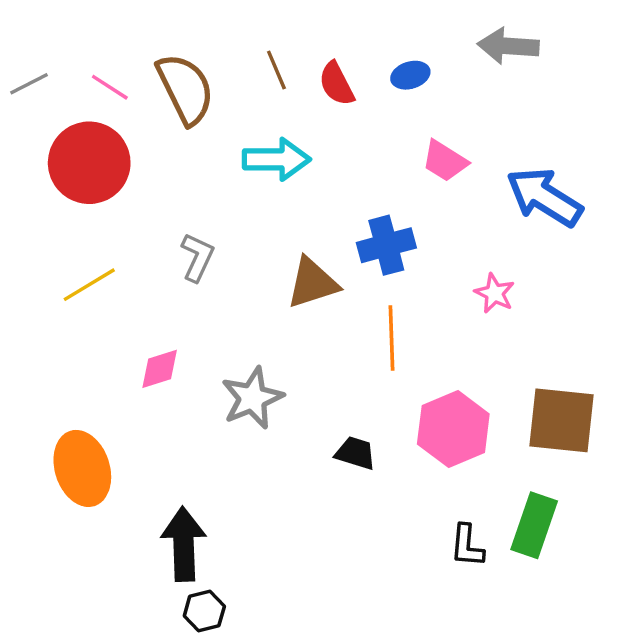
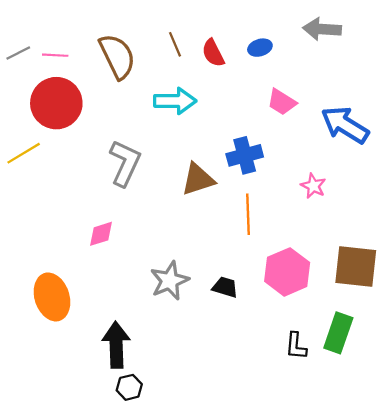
pink line: (110, 87) -> (55, 55), moved, turned -30
gray L-shape: (197, 257) -> (125, 163), size x1.5
yellow line: (89, 285) -> (24, 153), moved
gray star: (252, 398) -> (170, 281), moved

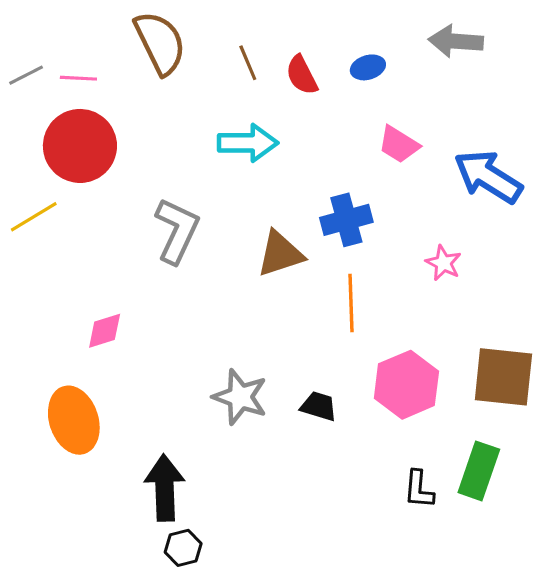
brown semicircle: (117, 56) -> (160, 43), moved
pink diamond: (101, 234) -> (105, 331), moved
gray star: (170, 281) -> (240, 397), turned -30

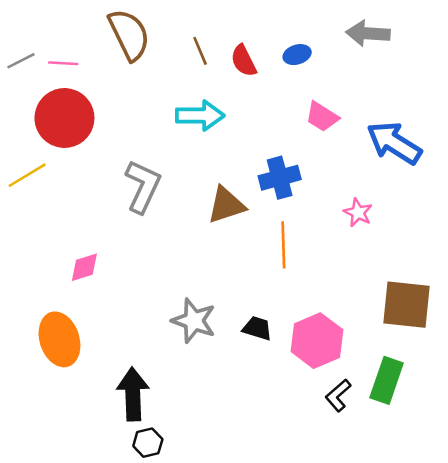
pink hexagon: (406, 385) -> (317, 341), moved
black L-shape: (419, 489) -> (338, 395), turned 44

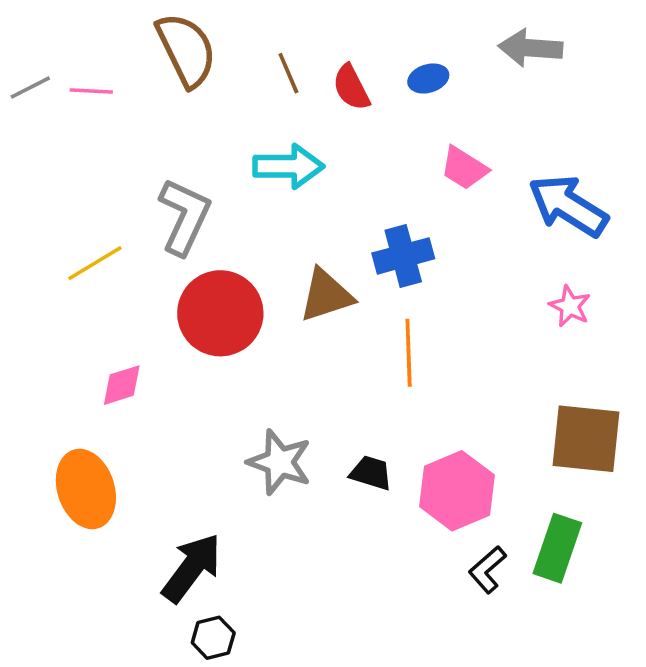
red circle: (64, 118) -> (220, 313), moved
yellow line: (27, 175) -> (95, 263), moved
gray L-shape: (143, 186) -> (184, 217), moved
pink star: (358, 213) -> (570, 306), moved
black arrow: (133, 394) -> (192, 568), turned 39

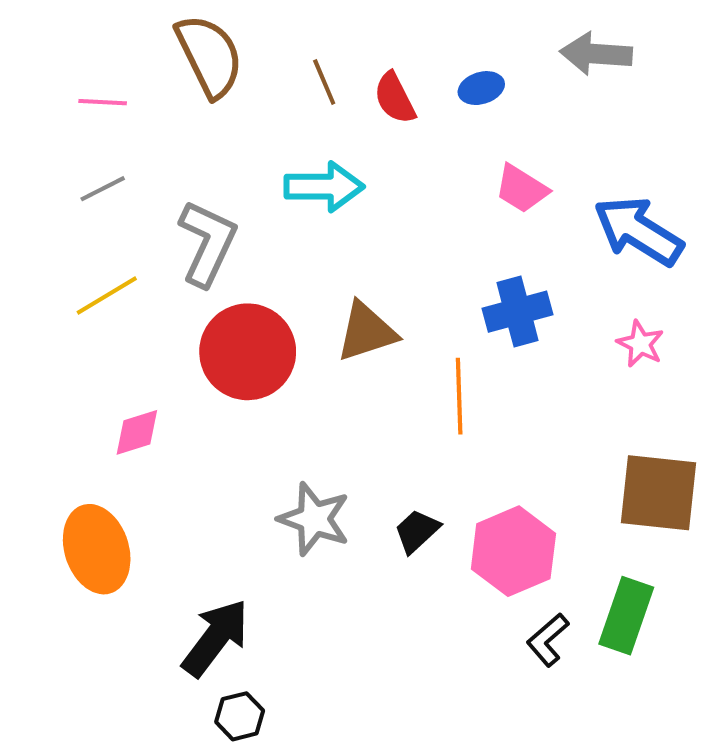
gray line: (30, 87) -> (103, 189), moved
blue cross: (403, 256) -> (518, 312), moved
black trapezoid: (371, 473) -> (417, 531), turned -60

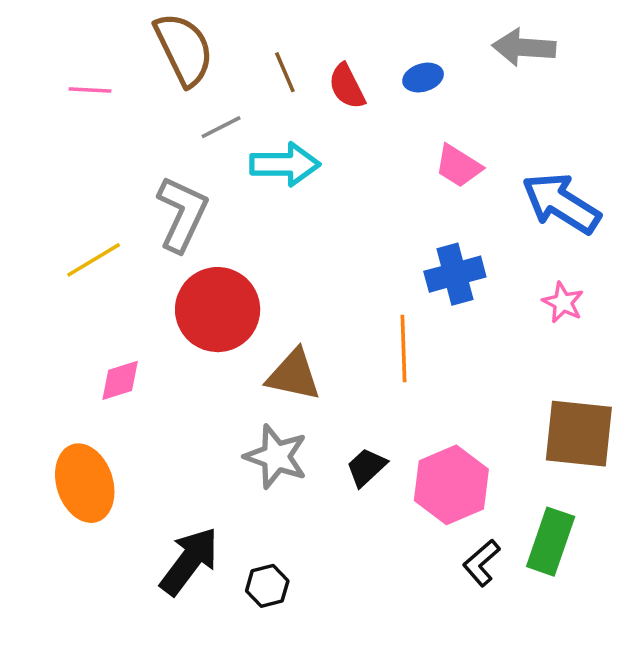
gray line: (103, 189) -> (221, 127), moved
brown triangle: (366, 332) -> (294, 375), moved, turned 30
black hexagon: (240, 716) -> (267, 586), moved

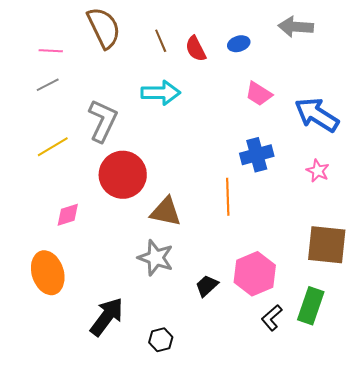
gray line: (221, 127) -> (48, 85), moved
black trapezoid: (366, 467) -> (207, 286), moved
black hexagon: (267, 586) -> (161, 340), moved

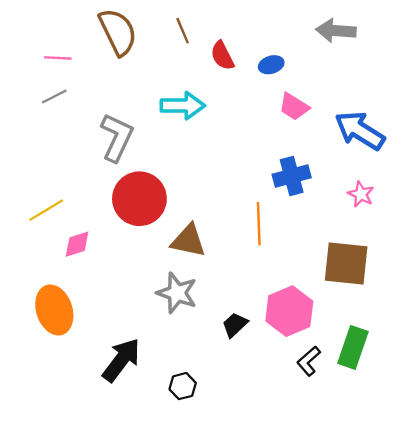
brown line: (161, 41) -> (183, 31), moved
blue ellipse: (239, 44) -> (271, 65), moved
yellow line: (53, 147) -> (46, 210), moved
brown square: (327, 245) -> (346, 263), moved

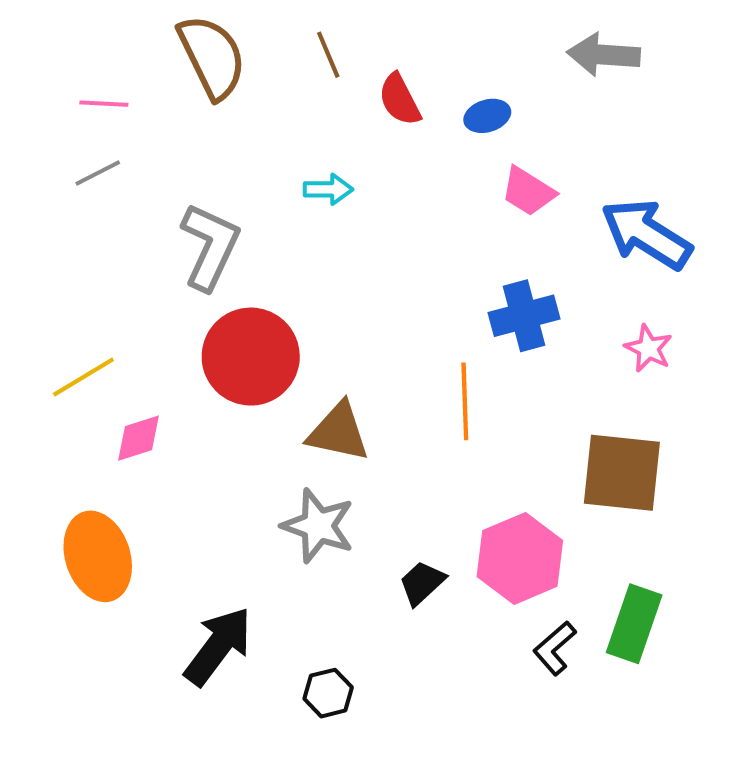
cyan arrow: (183, 106) -> (328, 189), size x0.6

